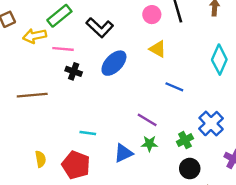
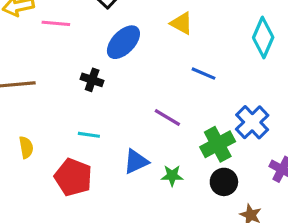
black cross: (74, 71) -> (92, 80), moved
green cross: (185, 140) -> (218, 144), size x1.5
green star: (149, 144) -> (172, 176), moved
yellow semicircle: (40, 159) -> (26, 147), moved

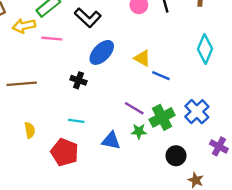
yellow triangle: (182, 23) -> (142, 58), moved
green cross: (218, 144) -> (162, 117), moved
blue triangle: (136, 162) -> (111, 141), turned 36
green star: (172, 176) -> (139, 131), moved

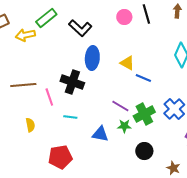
pink line: (52, 39) -> (49, 97), moved, turned 66
blue ellipse: (102, 52) -> (92, 58), turned -40
black cross: (79, 80) -> (72, 82), size x1.6
red pentagon: (65, 152) -> (60, 157), moved, turned -30
black circle: (176, 156) -> (144, 151), moved

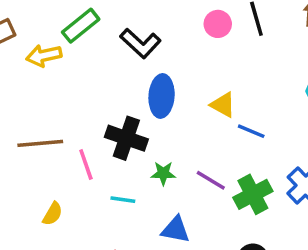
yellow semicircle: (30, 125) -> (53, 214), turned 40
green star: (124, 126) -> (163, 173), moved

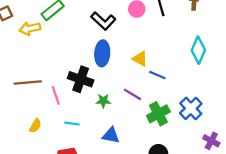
black L-shape: (140, 43) -> (103, 21), moved
purple line: (211, 180) -> (132, 94), moved
cyan line: (123, 200) -> (72, 124), moved

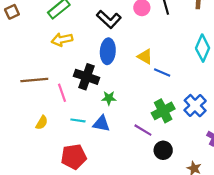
yellow arrow: (30, 28) -> (62, 40), moved
purple line: (132, 94) -> (143, 130), moved
blue triangle: (111, 135) -> (101, 124), moved

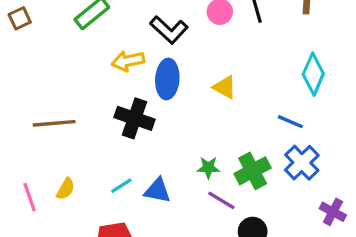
yellow arrow: (62, 40) -> (128, 61), moved
blue line: (162, 73) -> (290, 122), moved
pink line: (62, 93) -> (30, 197), moved
green star: (109, 98) -> (208, 168), moved
cyan line: (78, 120) -> (121, 186), turned -40

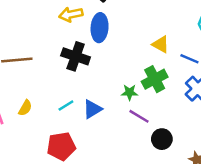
yellow triangle: (225, 87) -> (161, 44), moved
green cross: (253, 171) -> (155, 79), moved
blue triangle: (157, 191) -> (92, 109), turned -42

